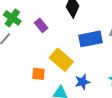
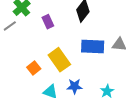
orange square: (38, 74) -> (34, 68), turned 32

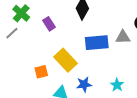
orange square: (34, 68) -> (41, 72), turned 32

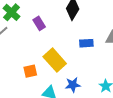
blue rectangle: (97, 43) -> (86, 43), size x0.6

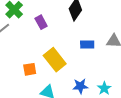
blue star: (73, 85) -> (80, 86), moved

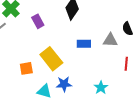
blue star: (80, 86) -> (64, 84), moved

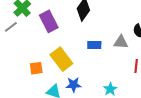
purple rectangle: (38, 21) -> (49, 21), size x1.5

